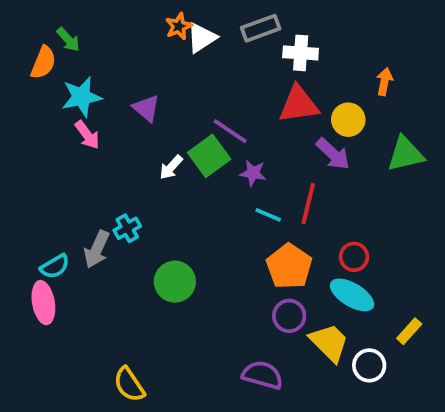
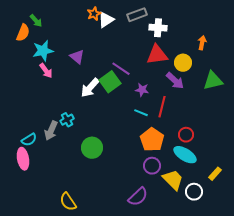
white arrow: (171, 167) -> (90, 88), size x1.5
purple star: (253, 173) -> (142, 90), moved
purple semicircle: (263, 375) -> (138, 197), turned 120

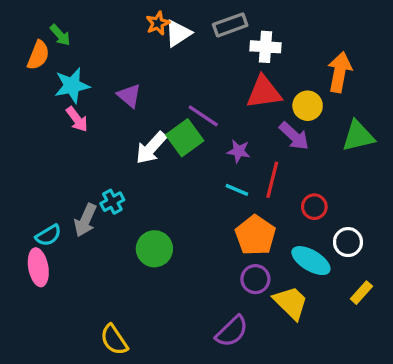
orange arrow: (202, 43) -> (340, 72), size x1.6
red circle: (186, 135) -> (314, 207), moved
white circle: (194, 192) -> (348, 242), moved

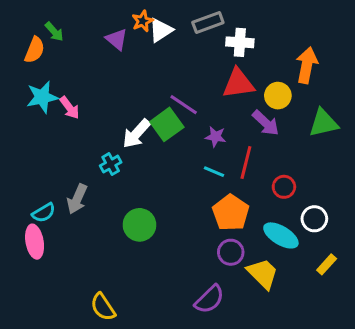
cyan star: (72, 86) -> (42, 97), moved
purple triangle: (129, 96) -> (117, 39), moved
cyan cross: (112, 202) -> (111, 164), moved

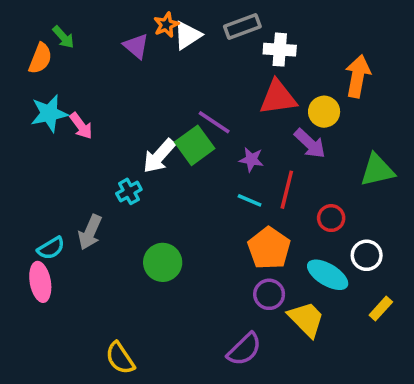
green triangle: (323, 123) -> (377, 170), moved

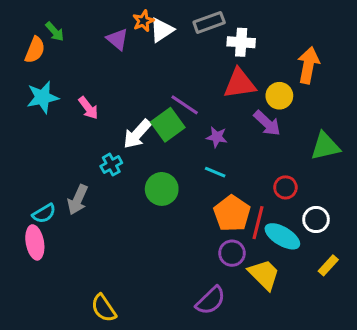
pink arrow: (81, 126) -> (88, 108), moved
red line: (287, 190) -> (258, 223), moved
green circle: (163, 262) -> (162, 189), moved

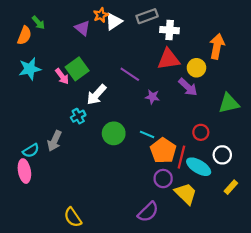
green square: (168, 125) -> (77, 69), moved
cyan line: (215, 172) -> (147, 134), moved

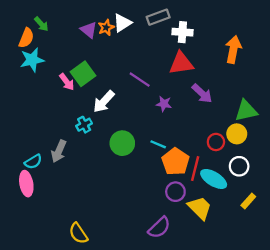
orange star: (101, 15) -> (106, 28), moved
yellow circle: (196, 68) -> (237, 134), moved
cyan star: (30, 69) -> (32, 60), moved

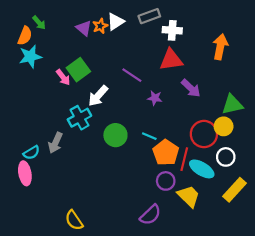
cyan cross: (84, 125) -> (79, 118), size x1.5
red circle: (216, 142) -> (204, 134), size x1.6
yellow rectangle: (248, 201) -> (234, 190), size x1.6

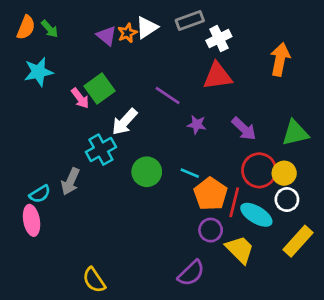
white cross: (172, 30) -> (219, 39), turned -30
orange semicircle: (25, 36) -> (26, 27), moved
purple arrow: (191, 88) -> (244, 129), moved
yellow circle: (224, 126) -> (284, 173), moved

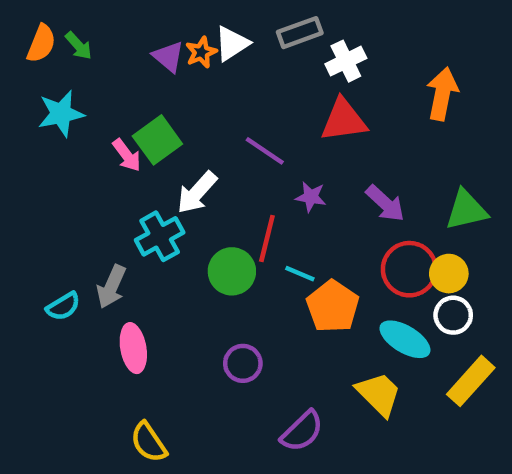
red line: (234, 202) -> (267, 238), moved
pink ellipse: (32, 220) -> (133, 348), moved
purple circle: (211, 230) -> (243, 363), moved

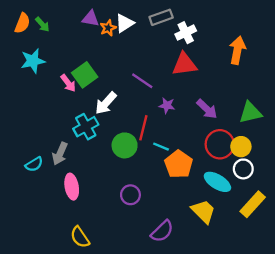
purple triangle: (168, 57) -> (90, 18), moved, turned -30

